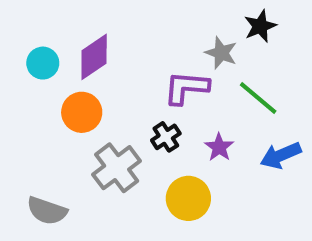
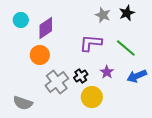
gray star: (221, 53) -> (103, 15), moved
cyan circle: (43, 63) -> (21, 20), moved
black cross: (166, 137) -> (81, 76), moved

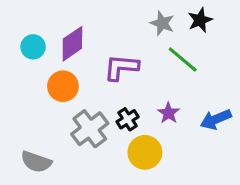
cyan circle: (21, 20) -> (33, 47), moved
purple L-shape: (91, 43) -> (121, 67), moved
green line: (126, 48) -> (183, 59), moved

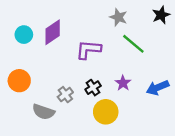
black star: (200, 20) -> (161, 15), moved
orange circle: (63, 86) -> (19, 81), moved
gray cross: (90, 129) -> (65, 95), size x0.6
gray semicircle: (36, 162) -> (43, 112), moved

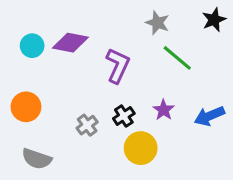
purple diamond: (53, 32) -> (70, 43), turned 45
purple L-shape: (88, 50) -> (118, 66), turned 110
gray semicircle: (43, 112) -> (37, 159), moved

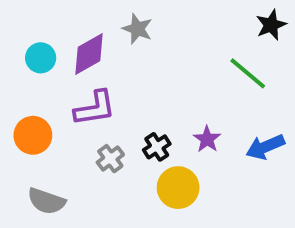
gray star: (157, 23) -> (137, 29), moved
purple diamond: (70, 43) -> (89, 54), turned -40
green line: (177, 58) -> (248, 73), moved
purple L-shape: (118, 66) -> (95, 108), moved, turned 56

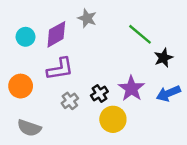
black star: (271, 25) -> (163, 58), moved
green line: (248, 73) -> (140, 34), moved
purple star: (207, 139) -> (131, 89), size x1.5

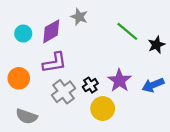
black star: (163, 58) -> (156, 45), moved
gray cross: (70, 101) -> (64, 92), size x1.5

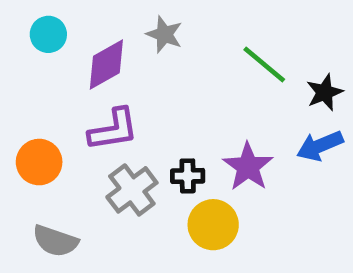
cyan circle: (23, 34) -> (48, 34), moved
black cross: (90, 85) -> (188, 176), turned 32
blue arrow: (153, 85) -> (320, 146), moved

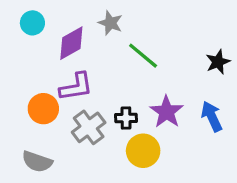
green line: (264, 65) -> (143, 56), moved
blue arrow: (320, 146) -> (212, 116), moved, turned 88
orange circle: (39, 162) -> (43, 109), moved

